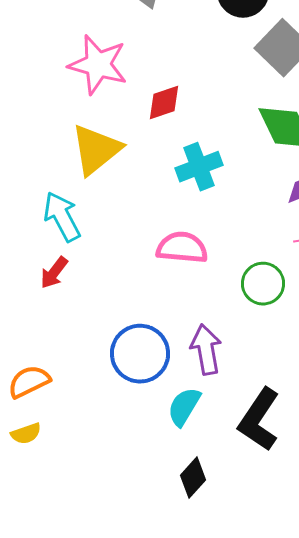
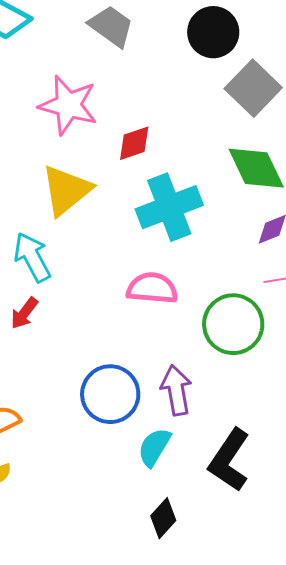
cyan cross: (199, 167) -> (169, 207), size x1.4
green circle: (263, 284) -> (233, 324), size x1.4

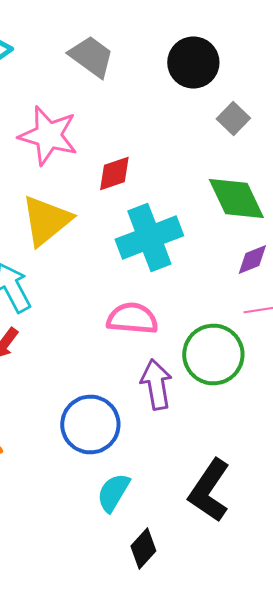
gray square: (253, 88) -> (233, 118), size x0.6
purple arrow: (176, 390) -> (156, 384), moved
cyan semicircle: (154, 447) -> (113, 492), moved

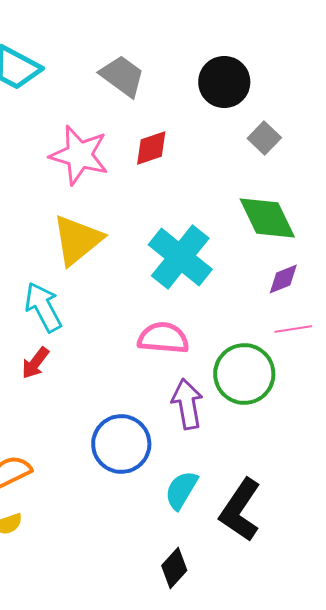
red diamond: (114, 174) -> (151, 148), moved
cyan cross: (149, 238) -> (180, 257), turned -30
cyan semicircle: (113, 492) -> (181, 490), moved

